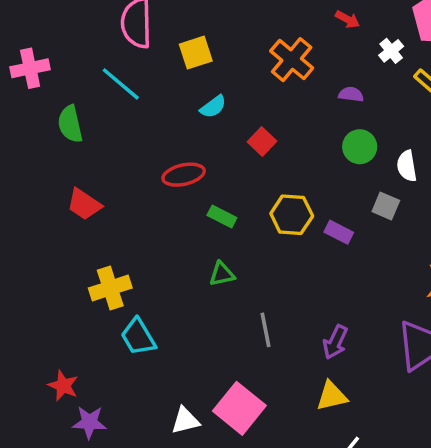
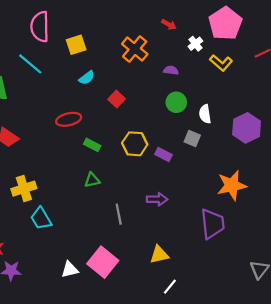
purple arrow: (335, 342) -> (157, 199), moved, turned -114

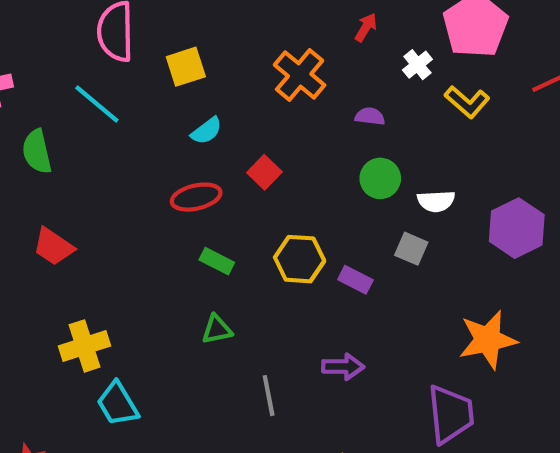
red arrow: (169, 25) -> (366, 27), turned -88
white semicircle: (205, 114) -> (436, 201), turned -84
red ellipse: (69, 119) -> (196, 197), moved

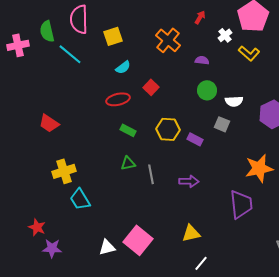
green semicircle: (37, 152) -> (47, 31), moved
gray line: (269, 396) -> (151, 174), moved

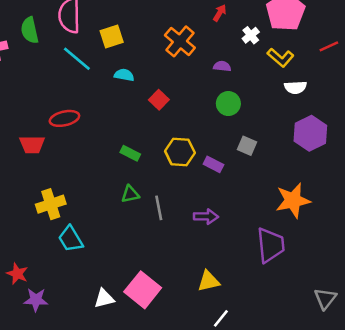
cyan line: (70, 54) -> (77, 59), moved
cyan semicircle: (123, 67) -> (124, 75), turned -133
red ellipse: (118, 99) -> (64, 118), moved
white semicircle: (234, 101) -> (295, 87), moved
red trapezoid: (49, 123) -> (32, 145), turned -35

